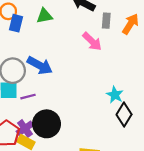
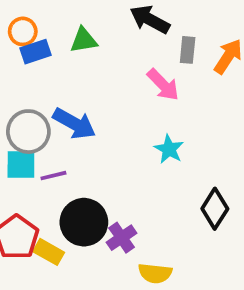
blue rectangle: (16, 23) -> (35, 52), turned 56
cyan star: (115, 95) -> (169, 149), moved
purple cross: (25, 128) -> (122, 238), moved

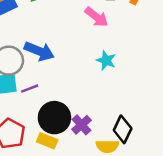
black diamond: (215, 209) -> (123, 129), moved
yellow rectangle: (49, 252) -> (47, 141), moved

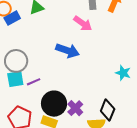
blue arrow: (39, 51) -> (68, 51), moved
cyan star: (106, 60) -> (123, 73), moved

